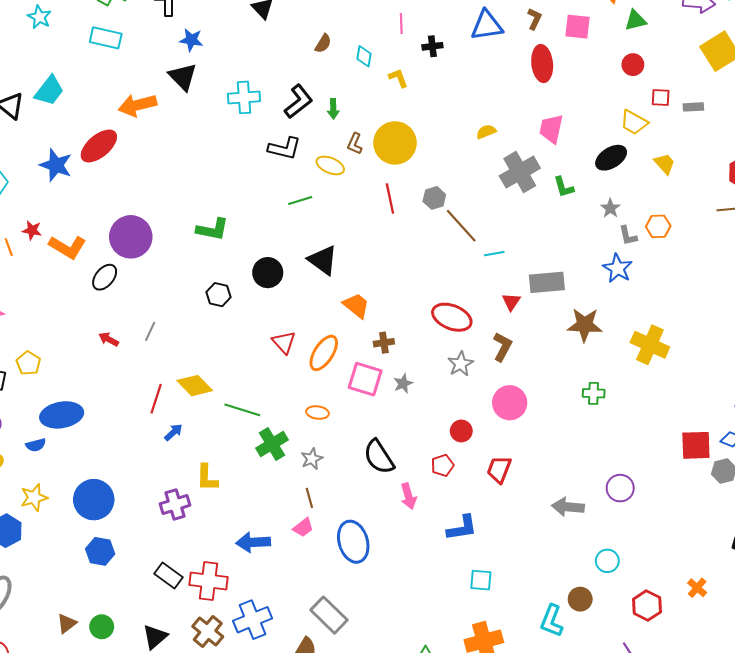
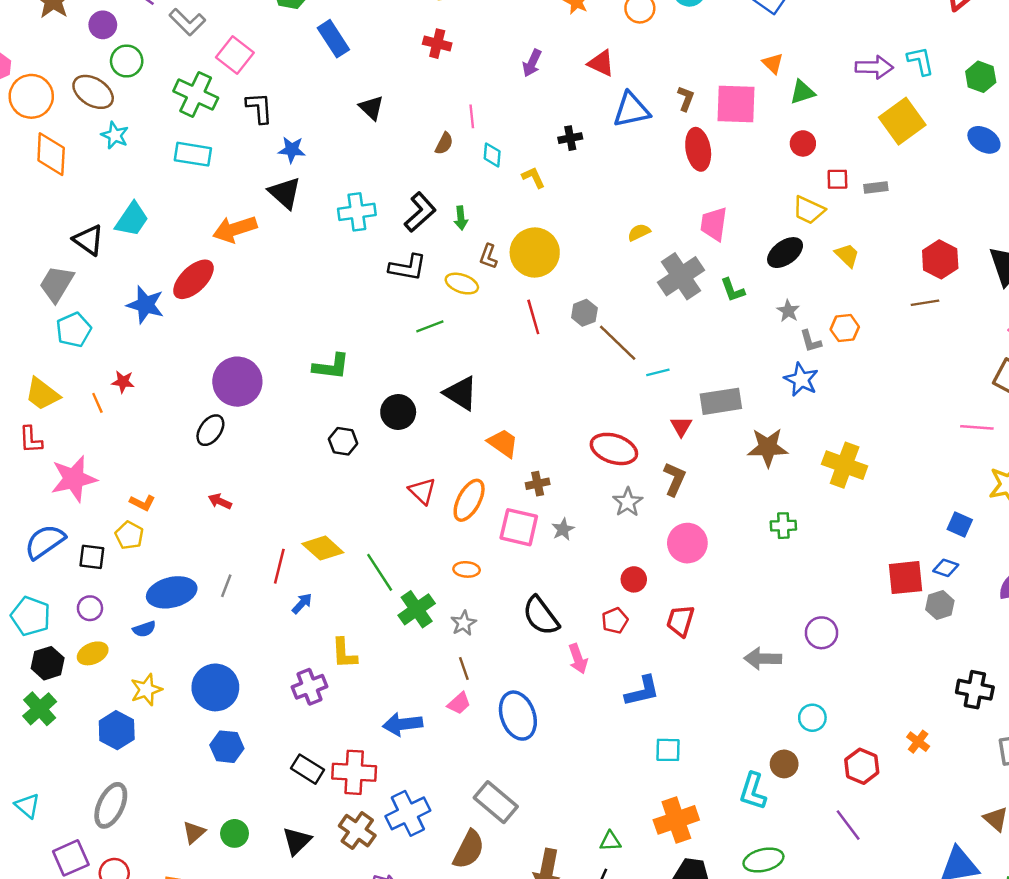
pink line: (401, 24) -> (472, 116), moved
pink square: (577, 27) -> (736, 104), size x1.4
orange L-shape: (67, 247) -> (142, 503), moved, size x0.6
gray line: (150, 331) -> (226, 586), moved
green line: (242, 410) -> (380, 572), turned 44

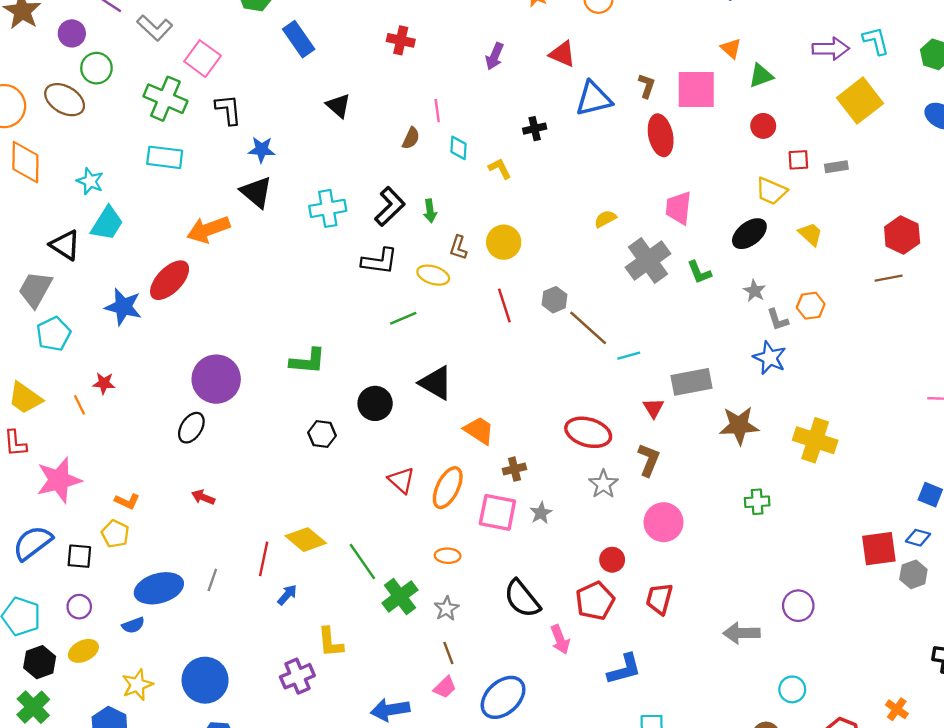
cyan star: (115, 135) -> (90, 181), moved
yellow circle: (535, 253) -> (504, 242), size x0.7
red pentagon: (615, 621) -> (595, 601), size x1.5
blue ellipse: (518, 716) -> (503, 697), turned 69

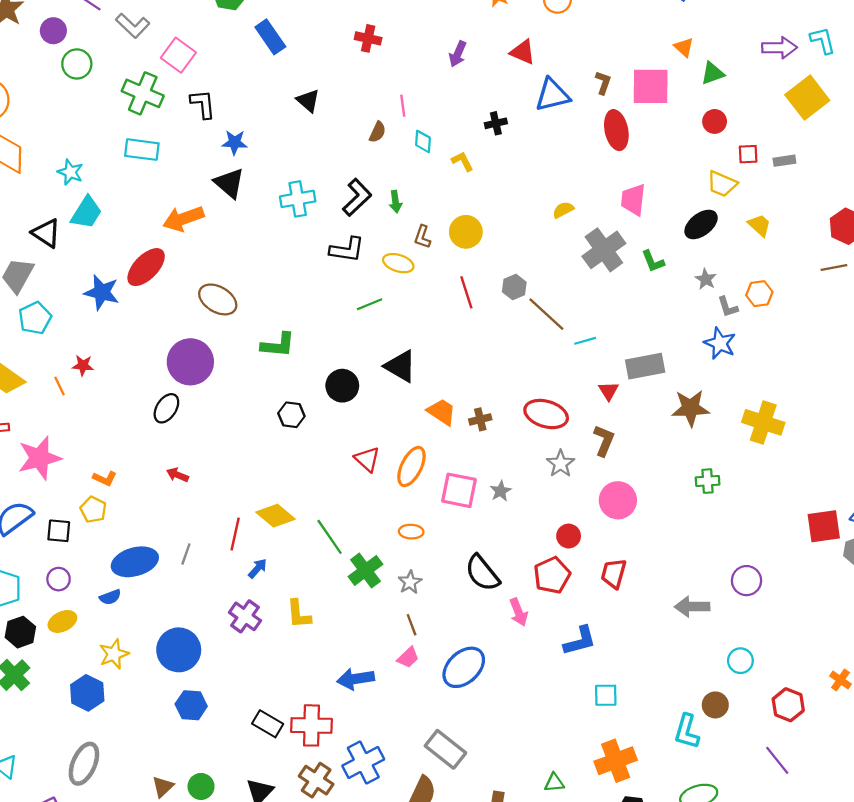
brown ellipse: (65, 100) -> (218, 299), moved
brown cross: (514, 469) -> (480, 419), moved
purple cross: (297, 676) -> (245, 616), moved, turned -32

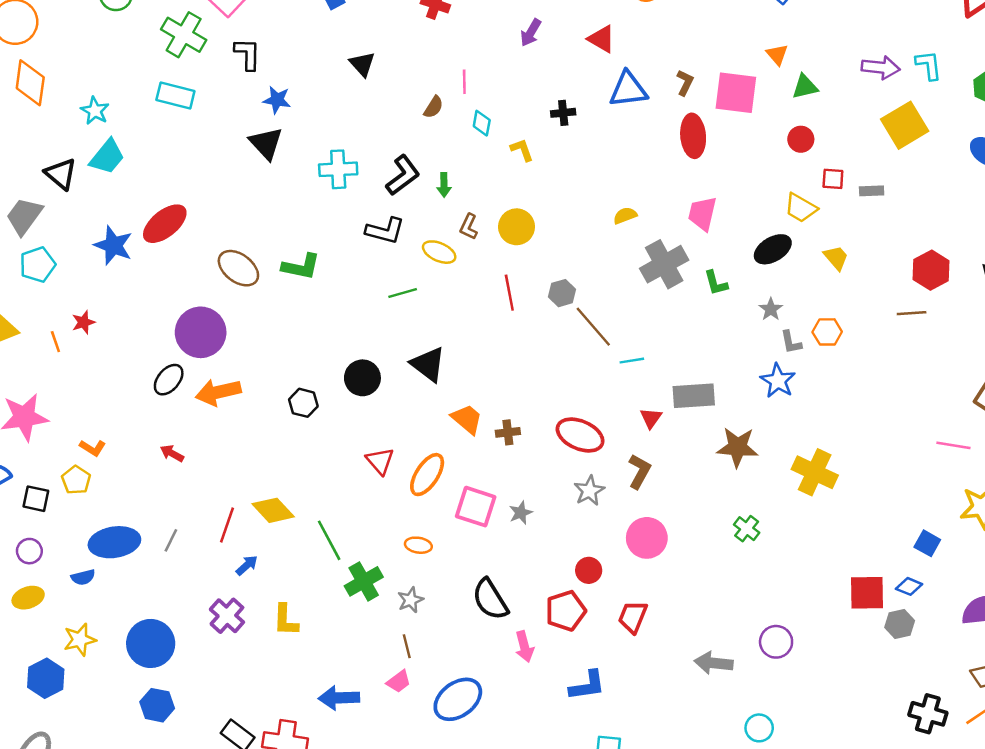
orange arrow: (183, 219) -> (218, 392), moved
green L-shape: (278, 345) -> (301, 267), moved
red star: (83, 365) -> (83, 322), turned -30
green cross: (708, 481) -> (747, 529), turned 35

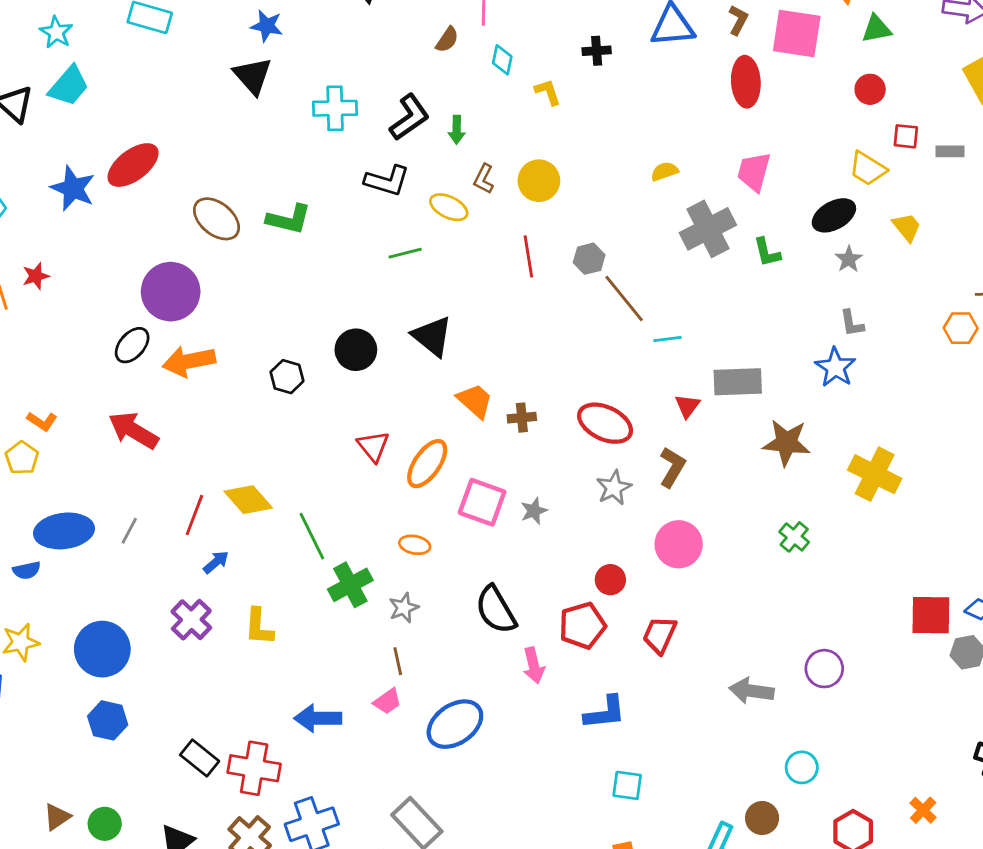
gray star: (771, 309) -> (849, 259), moved
orange hexagon: (827, 332) -> (961, 328), moved
red arrow: (172, 453) -> (133, 430), size x1.8

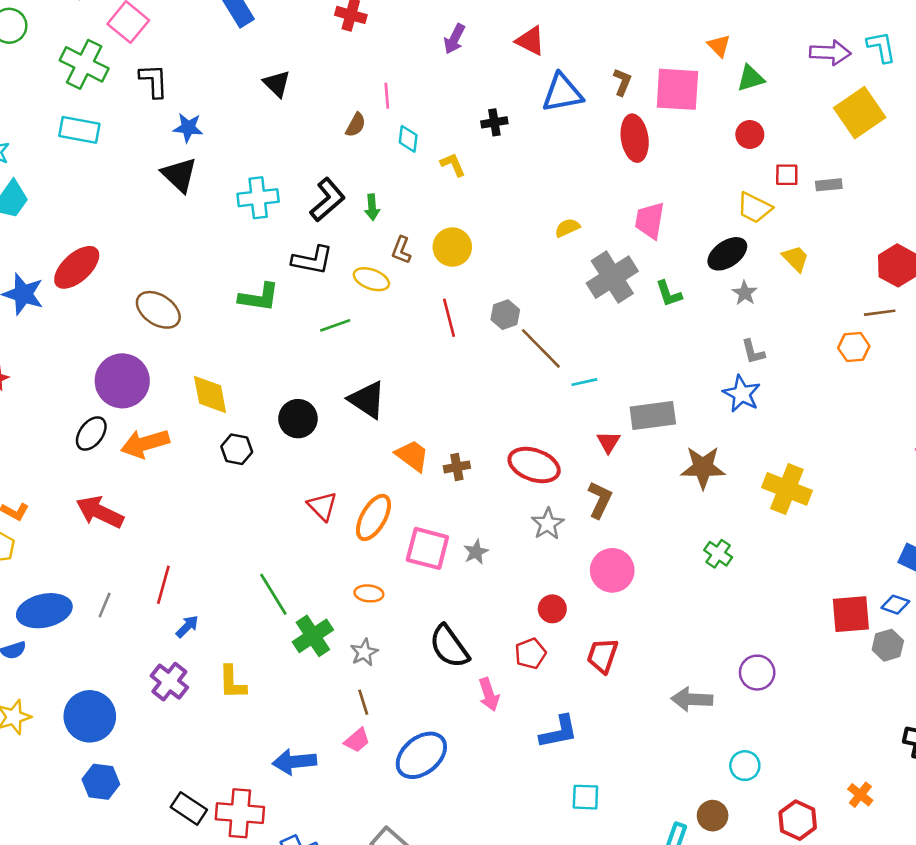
green L-shape: (289, 219) -> (259, 297), moved
yellow diamond: (248, 500) -> (210, 395), moved, turned 36
red pentagon: (582, 626) -> (530, 654), size x0.7

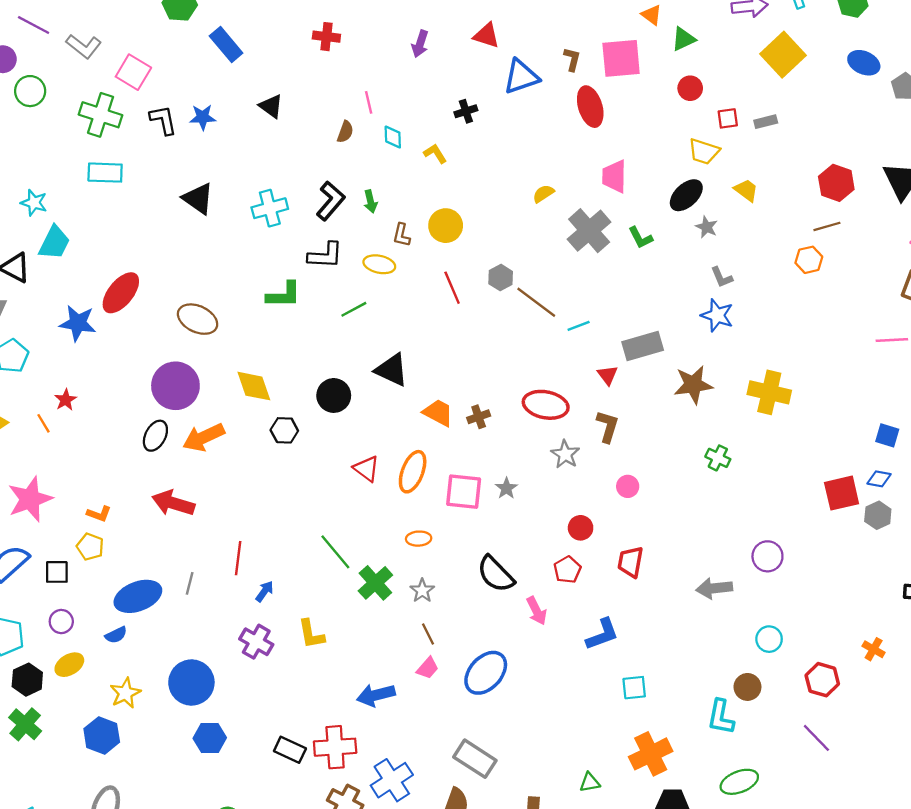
blue star: (188, 128) -> (203, 117), moved
pink circle: (612, 570) -> (628, 486), size x0.6

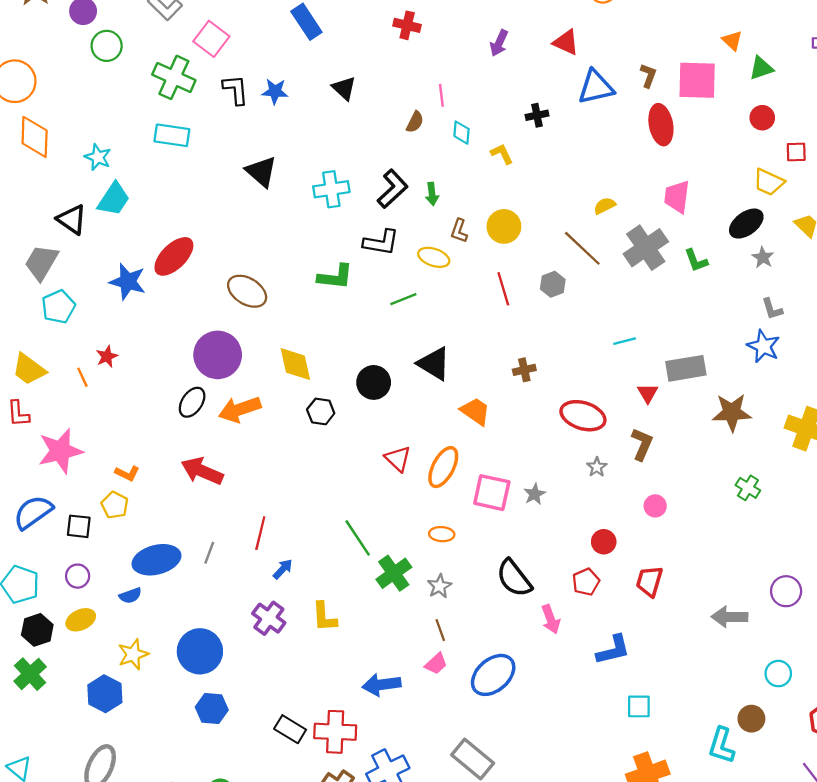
brown line: (536, 302) -> (582, 248), moved
brown cross: (479, 417) -> (524, 370), moved
gray star: (565, 454) -> (597, 467), size x0.7

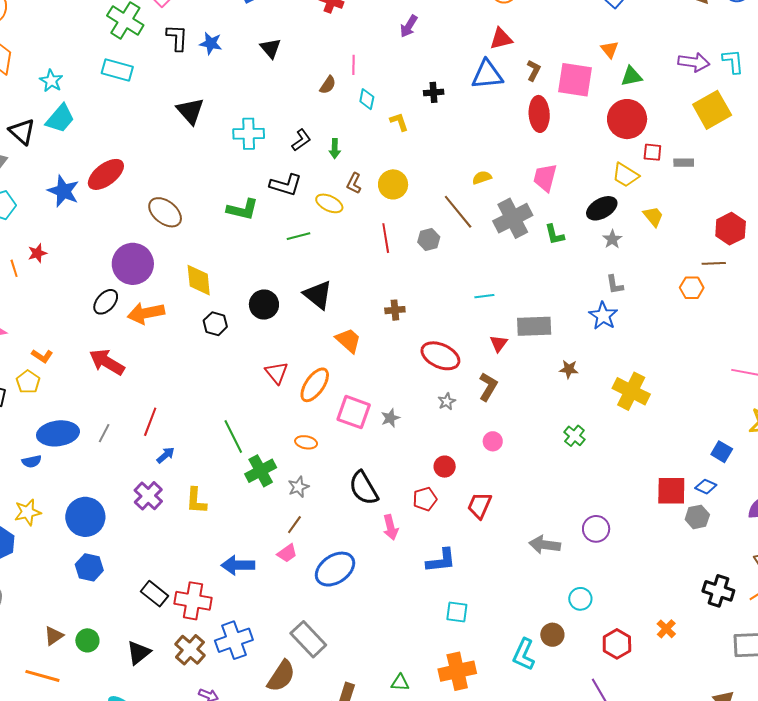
red triangle: (566, 42) -> (501, 39), moved, turned -45
red circle: (762, 118) -> (627, 119), size x1.8
black L-shape: (393, 189) -> (301, 140), size x0.7
brown star: (732, 412) -> (569, 369), size x0.6
brown line: (440, 630) -> (294, 525), turned 48

